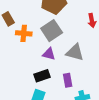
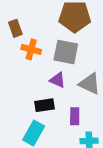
gray square: (52, 31) -> (66, 52), turned 35

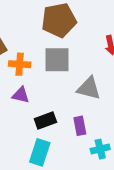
purple triangle: (58, 80) -> (21, 95), moved

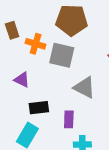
orange cross: (20, 64) -> (36, 44), moved

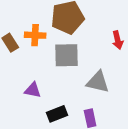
orange cross: (36, 44) -> (35, 35), moved

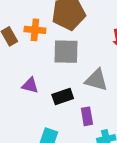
black rectangle: (57, 114) -> (63, 96), moved

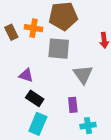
gray triangle: (96, 80) -> (83, 74), turned 35
black rectangle: (63, 96) -> (35, 98), moved, turned 48

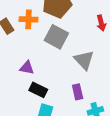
gray square: (59, 49) -> (56, 37), turned 30

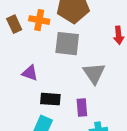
gray square: (56, 37) -> (67, 44), turned -30
black rectangle: (38, 90) -> (50, 99), moved, turned -30

